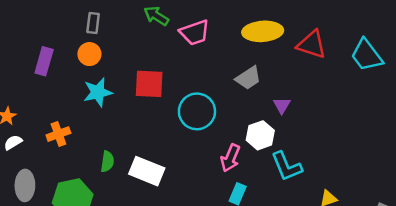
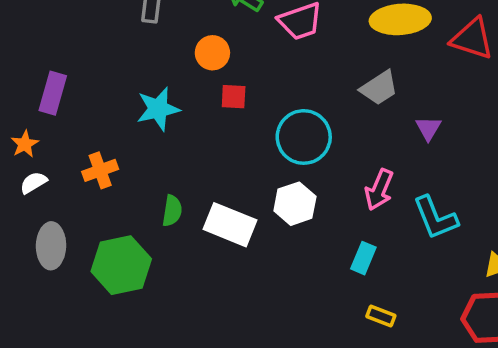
orange circle: (89, 54) -> (212, 53), moved
purple rectangle: (44, 61) -> (53, 93), moved
red square: (149, 84) -> (234, 97), size x0.6
white hexagon: (260, 135) -> (295, 204), moved
pink arrow: (230, 158) -> (379, 190), moved

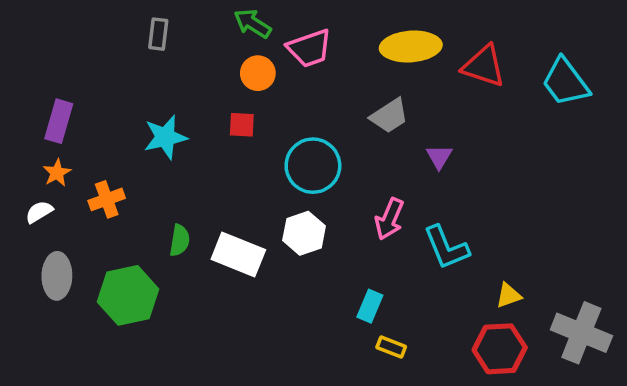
orange circle: (212, 53) -> (258, 73), moved
orange star: (25, 144) -> (57, 173), moved
cyan rectangle: (363, 258) -> (370, 306), moved

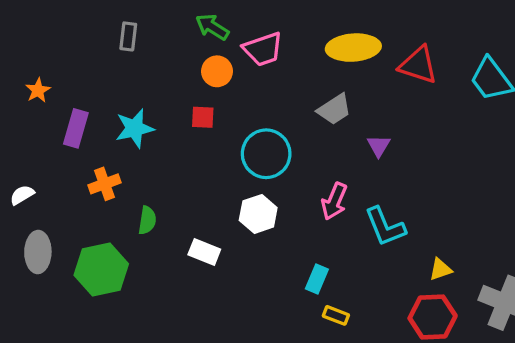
purple rectangle: (59, 121) -> (76, 128), moved
orange star: (57, 173) -> (38, 90), moved
orange cross: (107, 199) -> (104, 184), moved
white rectangle: (238, 255) -> (204, 252), moved, size x0.7

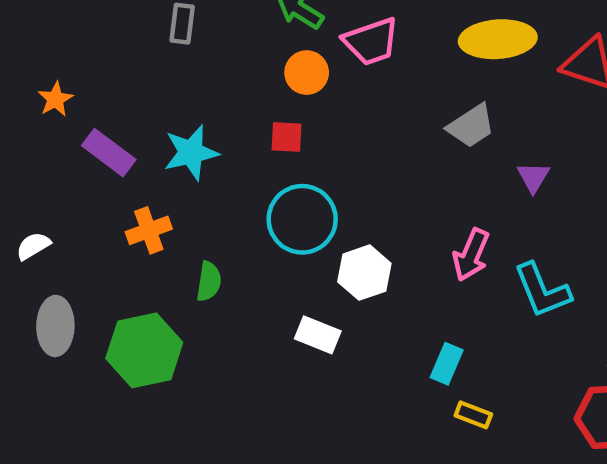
purple rectangle: (76, 128) -> (109, 153), turned -69
cyan circle: (266, 154) -> (302, 219), moved
white rectangle: (204, 252) -> (318, 335), moved

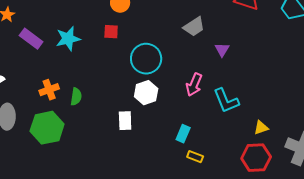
cyan circle: (302, 219) -> (146, 59), moved
orange cross: (149, 230) -> (49, 90), moved
white rectangle: (318, 335) -> (125, 121), turned 66

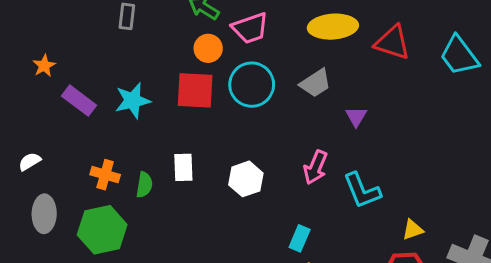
red square: (111, 32) -> (195, 90), size x1.8
cyan circle: (146, 59) -> (252, 85), moved
orange cross: (49, 90) -> (105, 175), turned 36
white rectangle: (125, 121) -> (183, 167), moved

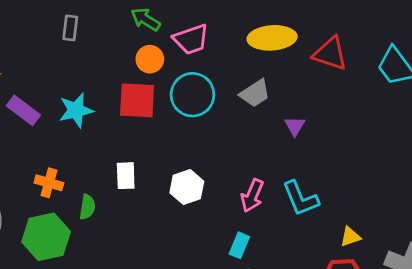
pink arrow: (316, 167) -> (252, 196), moved
green semicircle: (144, 185) -> (87, 207), moved

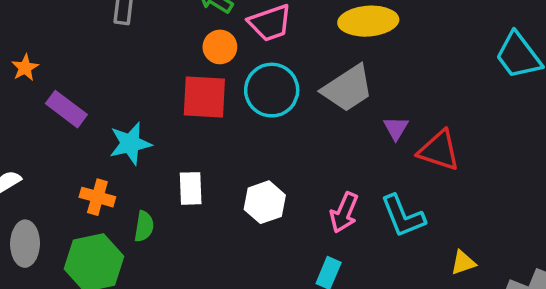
red triangle: (330, 53) -> (439, 150), moved
gray trapezoid: (255, 93) -> (348, 88), size x1.4
cyan star: (76, 110) -> (130, 144), moved

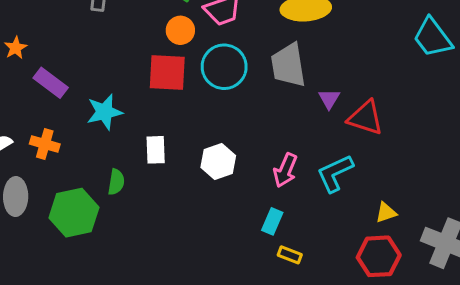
gray trapezoid: (348, 88) -> (288, 65), turned 114
orange cross: (97, 197) -> (45, 144), moved
cyan L-shape: (403, 216) -> (335, 173), turned 87

